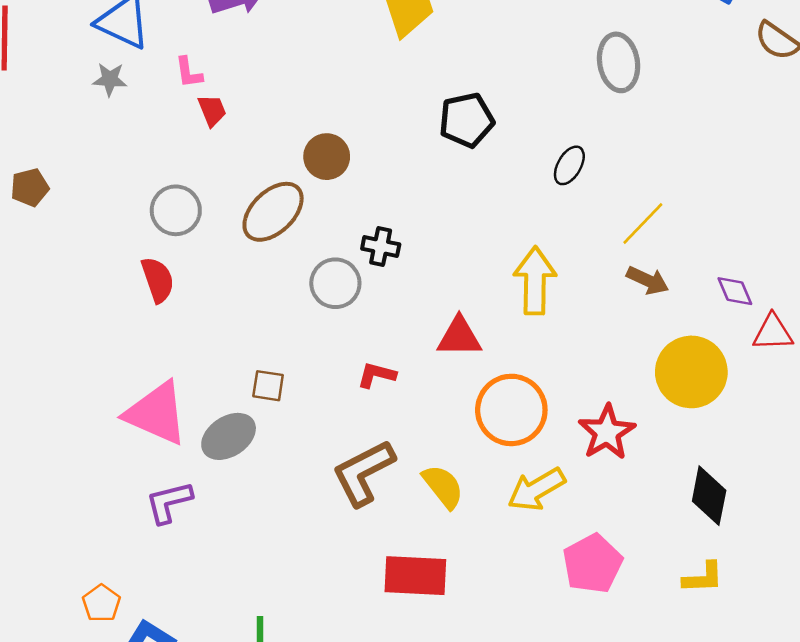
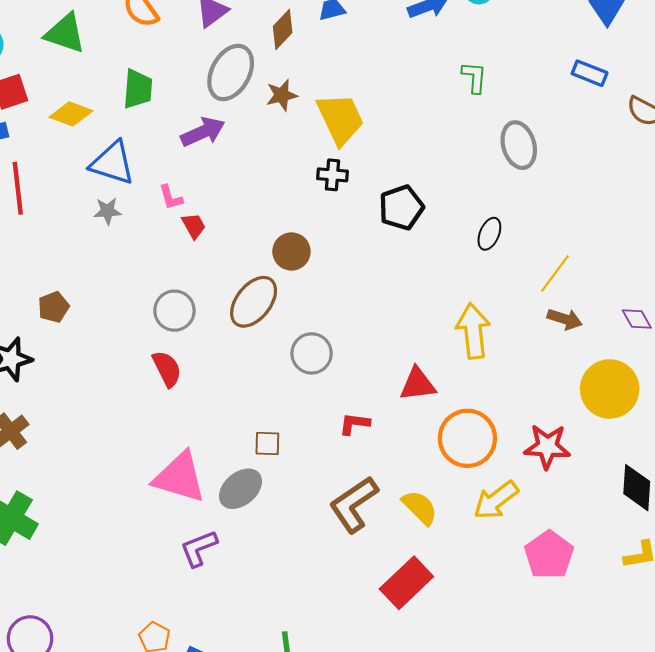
black cross: (381, 247) -> (332, 175), moved
red star: (607, 432) -> (547, 447), turned -30
red rectangle: (415, 576) -> (406, 583), turned -39

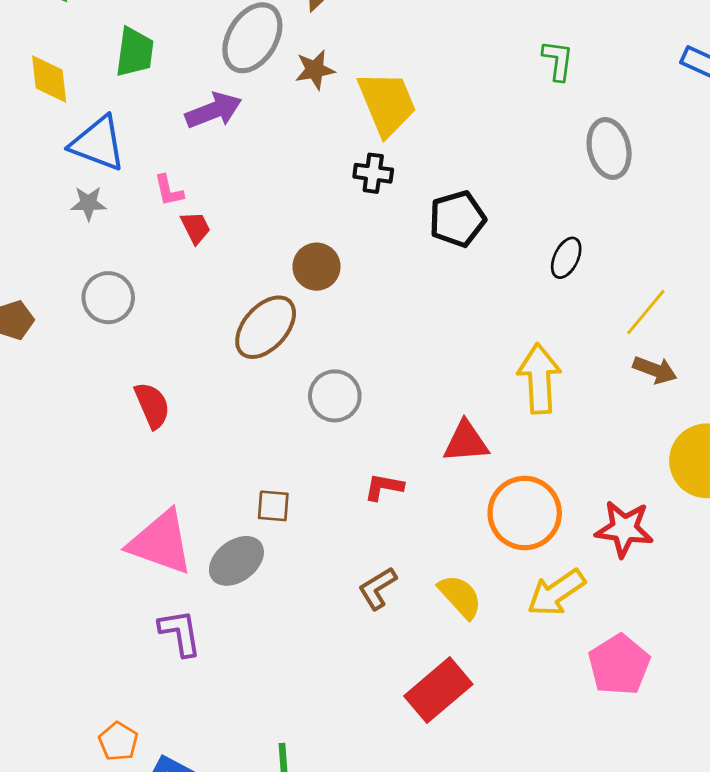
yellow diamond: (71, 114) -> (49, 79), turned 60
gray circle: (174, 311) -> (108, 298), moved
brown L-shape: (354, 504) -> (377, 588), size x0.6
purple L-shape: (199, 548) -> (180, 633), turned 99

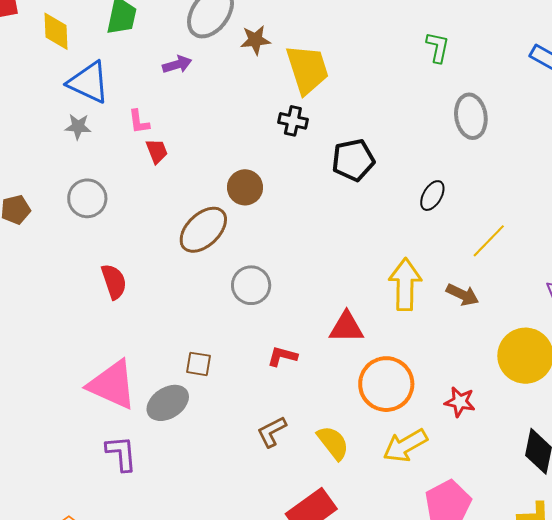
purple arrow: (213, 110) -> (177, 64), size x0.7
brown arrow: (655, 370) -> (462, 295), moved
red star: (624, 529) -> (460, 402), size x0.7

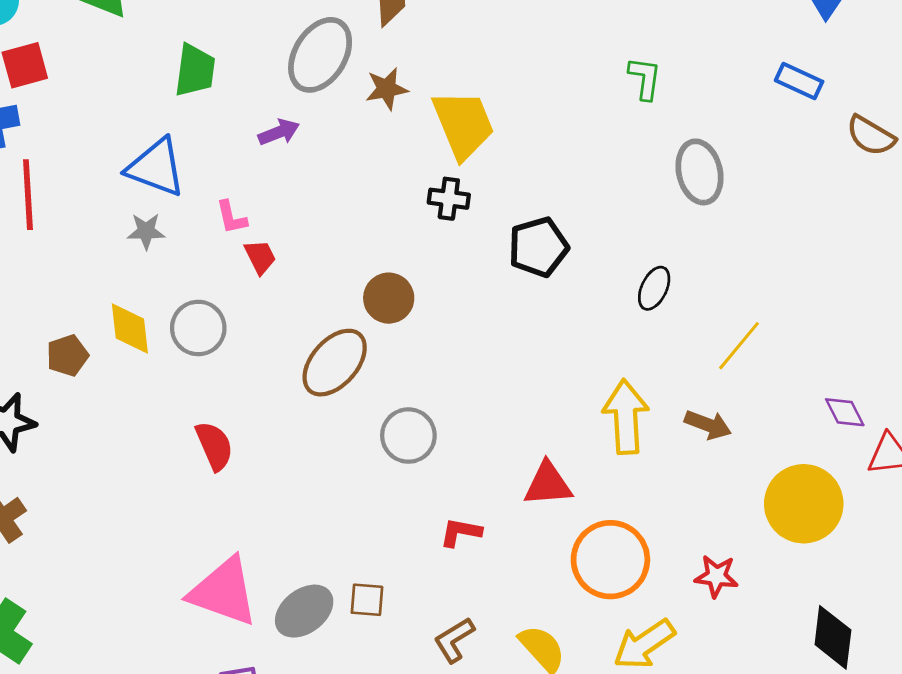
yellow diamond: (56, 31) -> (130, 329), moved
gray circle: (87, 198) -> (198, 328), moved
brown square: (199, 364) -> (367, 600), moved

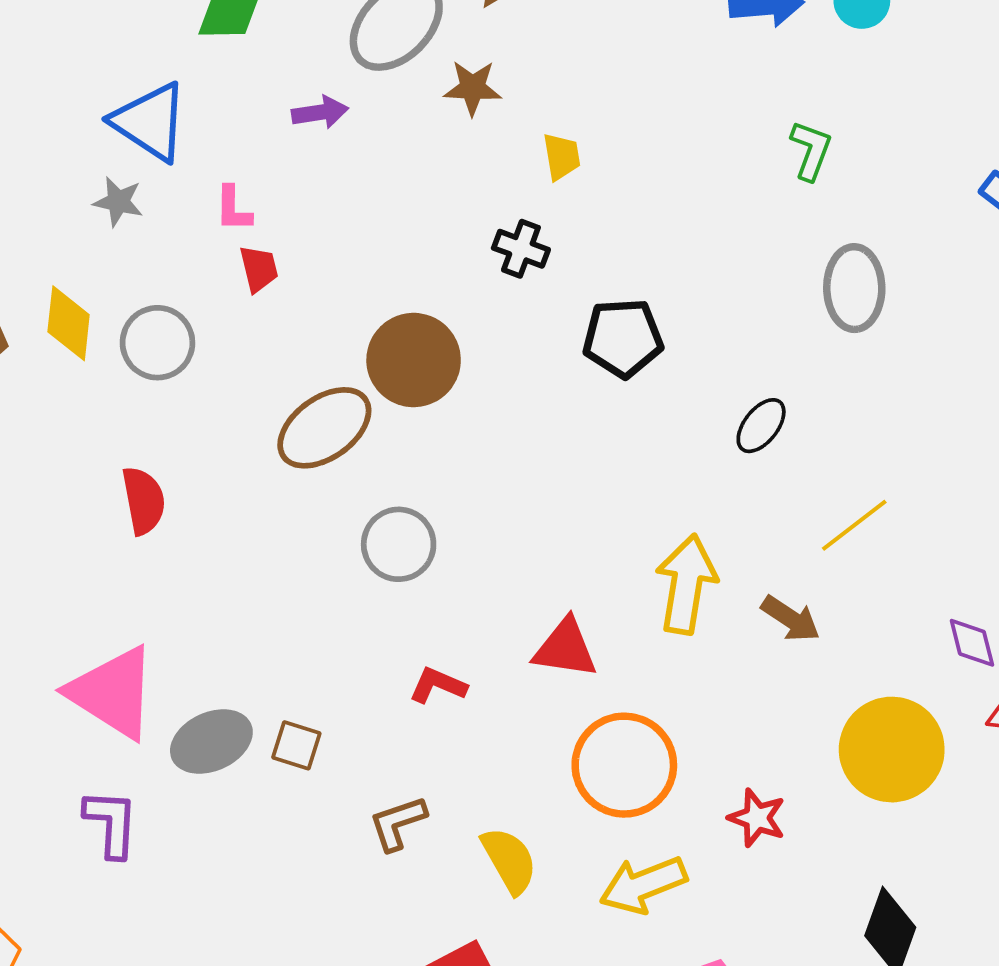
yellow trapezoid: (463, 124) -> (562, 157), size x0.5
brown circle: (389, 298) -> (414, 360), size x1.4

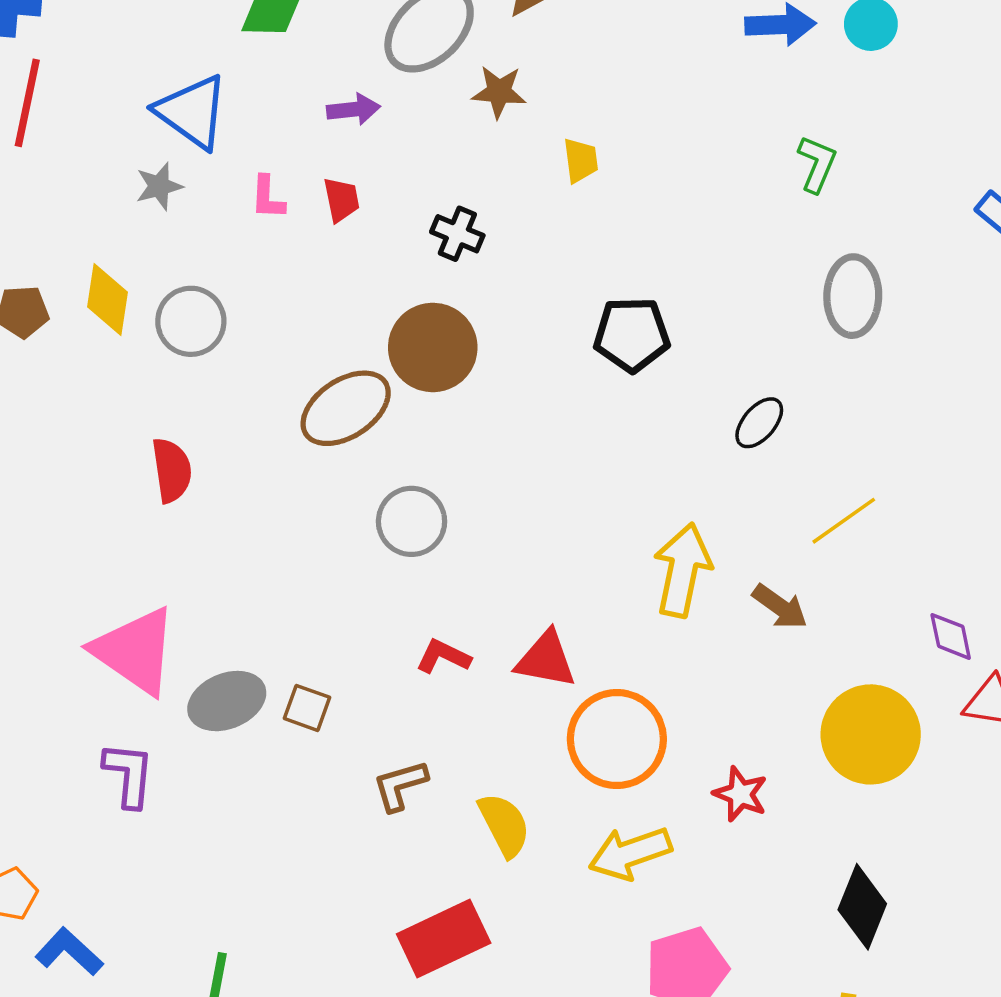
gray star: (118, 202) -> (159, 186), turned -30
black cross: (521, 249) -> (457, 234), moved
red trapezoid: (259, 269) -> (341, 200), moved
red triangle: (565, 648) -> (546, 659), moved

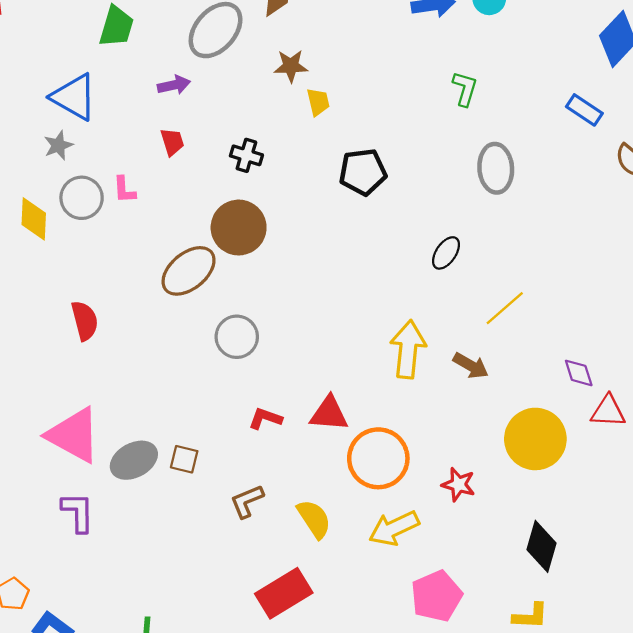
brown star: (499, 92) -> (291, 66), moved
pink L-shape: (268, 197) -> (124, 190), moved
gray circle: (191, 321) -> (82, 198), moved
black pentagon: (632, 335) -> (363, 172), moved

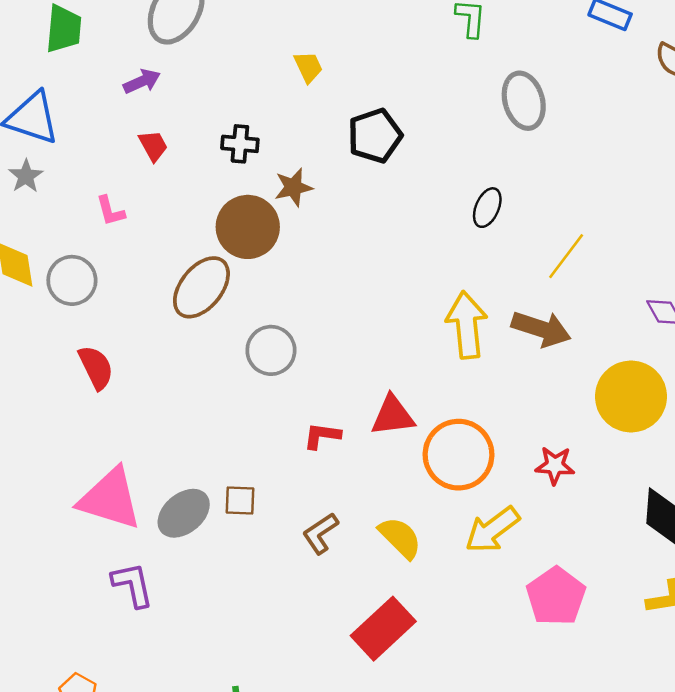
brown star: (291, 66) -> (293, 187), moved
gray circle: (82, 198) -> (72, 280), moved
brown arrow: (471, 366) -> (541, 329), size x1.4

